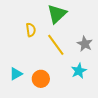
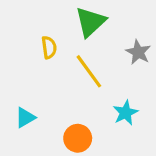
gray star: (85, 44) -> (138, 52), moved
orange circle: (41, 79) -> (78, 138), moved

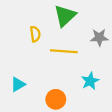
gray star: (138, 52) -> (99, 37), turned -30
yellow line: (89, 71) -> (64, 51), turned -50

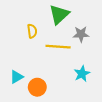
gray star: (99, 37) -> (81, 34), moved
orange circle: (56, 99) -> (37, 87), moved

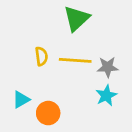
yellow semicircle: (32, 31) -> (41, 56), moved
gray star: (81, 34) -> (108, 67), moved

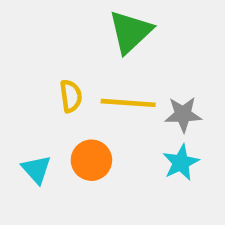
cyan triangle: (21, 100) -> (36, 169), turned -42
orange circle: (48, 113) -> (91, 160), moved

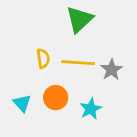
gray star: (183, 114) -> (112, 70), turned -30
cyan star: (181, 162) -> (91, 109), moved

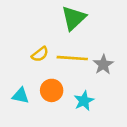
yellow semicircle: (43, 58) -> (40, 54), turned 60
cyan triangle: (22, 103) -> (21, 96), turned -36

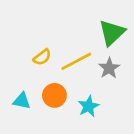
green triangle: (74, 18) -> (112, 33), moved
yellow line: (72, 58) -> (76, 61), turned -32

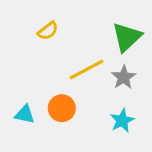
yellow semicircle: (42, 57) -> (48, 31), moved
cyan star: (89, 106) -> (122, 121), moved

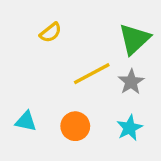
orange circle: (62, 108) -> (75, 126), moved

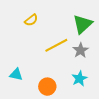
orange circle: (75, 126) -> (47, 87), moved

